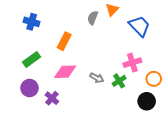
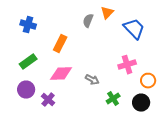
green cross: (119, 81) -> (113, 99), moved

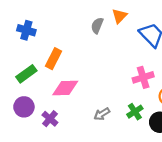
orange rectangle: (60, 44) -> (53, 59), moved
gray arrow: (92, 80) -> (102, 114), moved, turned 120
green cross: (113, 99) -> (135, 112), moved

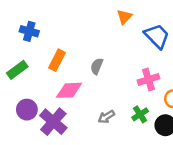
gray semicircle: (97, 25) -> (97, 66), moved
green rectangle: (26, 74) -> (17, 70), moved
purple cross: (50, 119) -> (53, 122), size x1.6

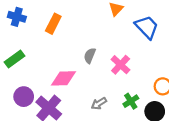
blue cross: (29, 31) -> (17, 17), moved
orange rectangle: (57, 60) -> (53, 24), moved
pink cross: (148, 79) -> (121, 65), moved, turned -30

